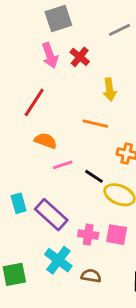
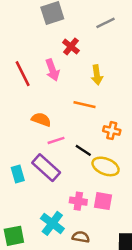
pink arrow: (50, 55) -> (52, 70), moved
red line: (34, 102) -> (23, 74), moved, turned -60
purple rectangle: (51, 215) -> (46, 168), moved

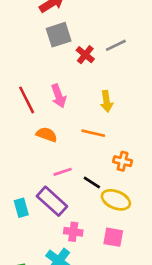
red cross: (71, 46) -> (85, 55), moved
orange semicircle: (41, 119) -> (47, 135), moved
pink cross: (78, 201) -> (73, 232), moved

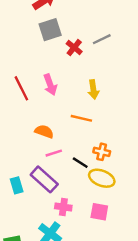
orange semicircle: (47, 135) -> (44, 131), moved
orange cross: (123, 161) -> (102, 152), moved

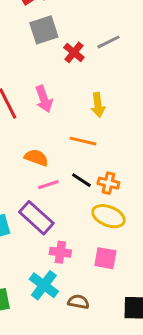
black line: (80, 163) -> (81, 180), moved

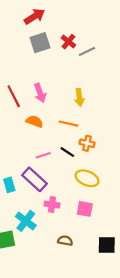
red cross: (74, 52) -> (68, 42), moved
orange semicircle: (36, 158) -> (35, 121), moved
orange cross: (108, 183) -> (87, 143), moved
cyan cross: (44, 285) -> (26, 221), moved

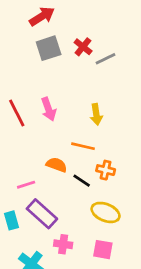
orange semicircle: (35, 121) -> (57, 165), moved
pink line: (43, 155) -> (26, 185), moved

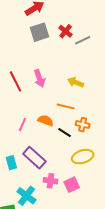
yellow arrow: (96, 114) -> (76, 82), turned 119
pink line: (26, 185) -> (22, 125), moved, turned -48
yellow ellipse: (106, 212) -> (83, 157), turned -40
pink square: (103, 250) -> (72, 185), moved, turned -35

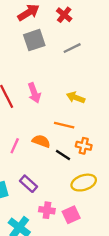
red cross: (66, 31) -> (64, 15), moved
gray line: (83, 40) -> (72, 48), moved
purple rectangle: (34, 158) -> (29, 184), size x0.7

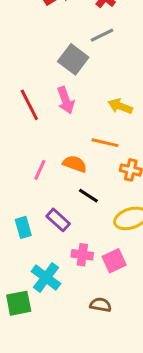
gray square: (34, 40) -> (73, 59), moved, turned -35
gray line: (72, 48) -> (102, 35), moved
black line: (63, 155) -> (88, 196), moved

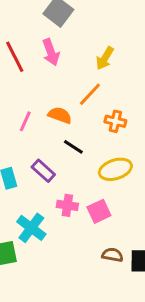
yellow arrow: (120, 106) -> (105, 58), turned -80
orange line: (105, 143) -> (90, 94), turned -60
brown semicircle: (101, 305) -> (112, 255), moved

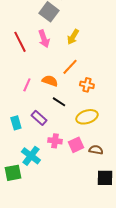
yellow arrow: (105, 58) -> (73, 37), moved
brown semicircle: (112, 255) -> (96, 150), moved

